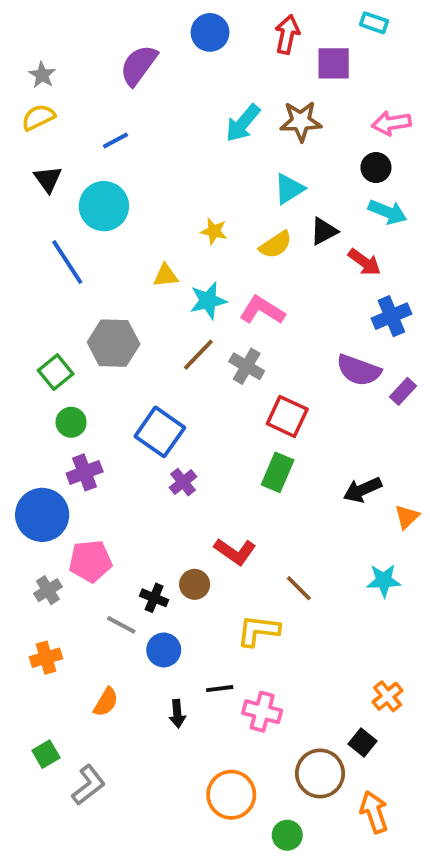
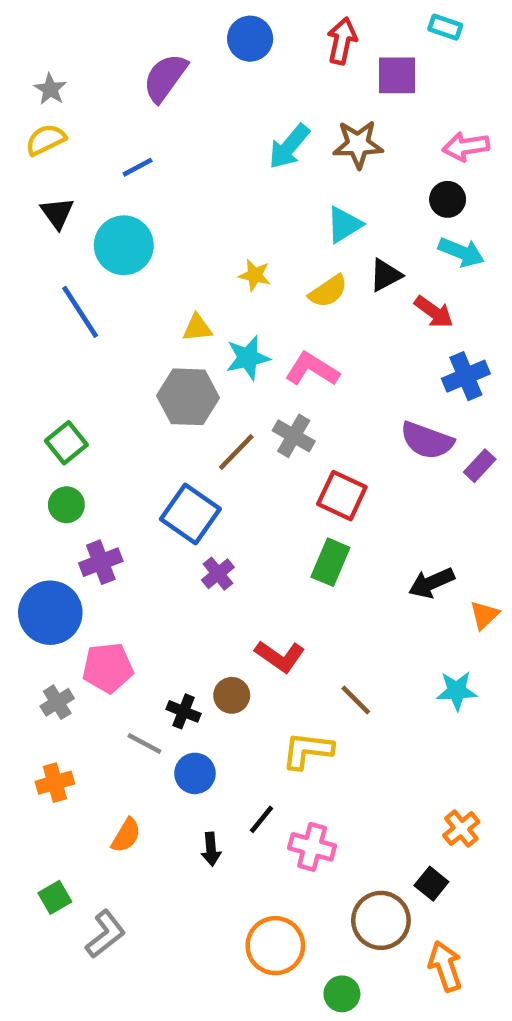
gray hexagon: (114, 343) -> (188, 397), moved
brown line: (198, 355) -> (236, 452), moved
green circle: (71, 422) -> (66, 505), moved
black line: (220, 689) -> (262, 819), turned -44

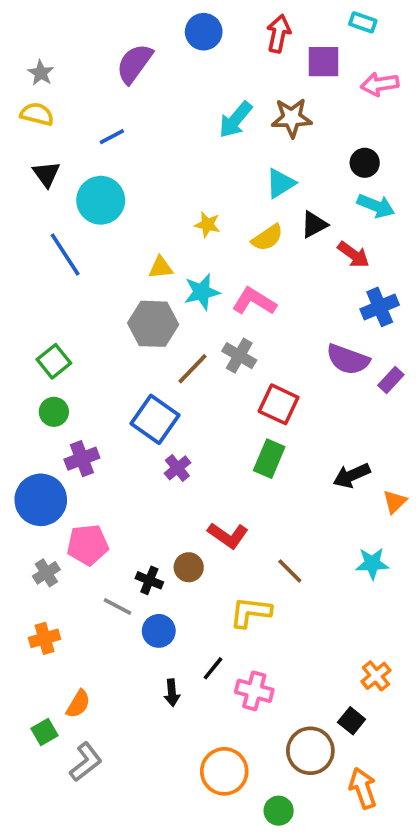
yellow semicircle: (46, 140) -> (37, 114), turned 40
pink arrow: (466, 147) -> (380, 84), moved
orange semicircle: (126, 835) -> (78, 704), moved

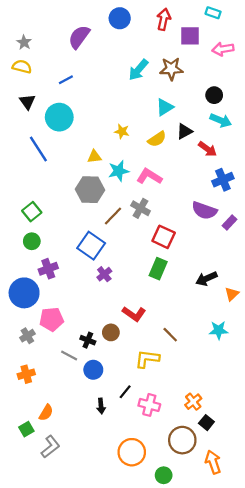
orange cross: (376, 676) -> (193, 402), moved

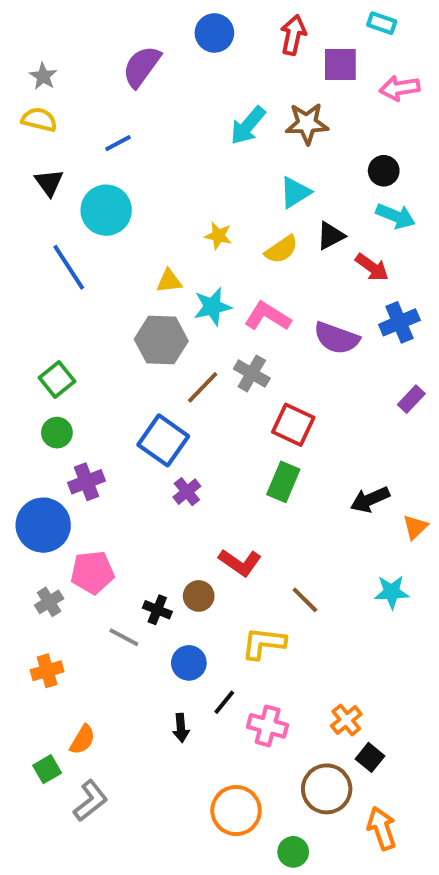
purple semicircle: (204, 210) -> (336, 338), moved
blue circle: (93, 370) -> (189, 663), moved

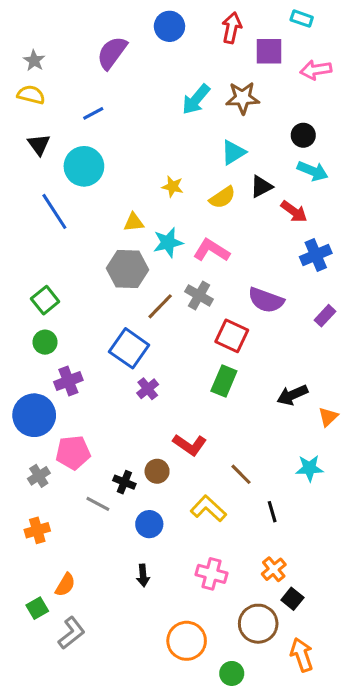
purple semicircle: (336, 338) -> (266, 300), moved
yellow L-shape: (264, 643) -> (208, 509), turned 36
black line: (224, 702) -> (272, 512), moved, turned -55

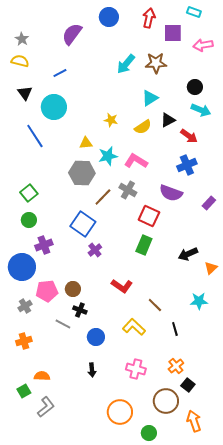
blue cross: (316, 255) -> (187, 165), moved
brown circle: (157, 471) -> (73, 289), moved
orange semicircle: (65, 585) -> (42, 376), turned -119

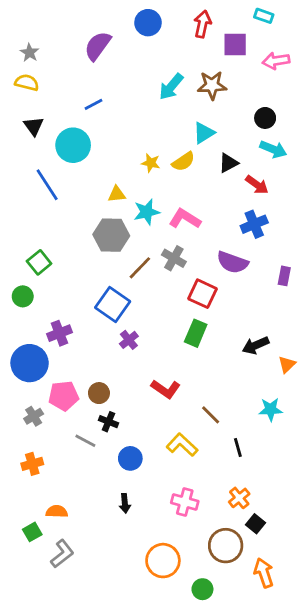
blue line: (60, 73) -> (94, 104), moved
yellow semicircle: (143, 127) -> (183, 162), moved
purple rectangle: (209, 203) -> (284, 276), turned -32
green circle: (29, 220) -> (23, 296), moved

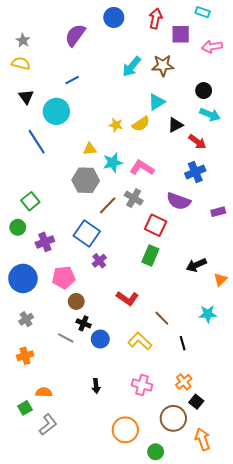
purple rectangle: (284, 276) -> (218, 212), turned 64
purple cross: (59, 333) -> (45, 242), moved
pink pentagon: (64, 396) -> (64, 277), moved
blue circle: (130, 458) -> (100, 339), moved

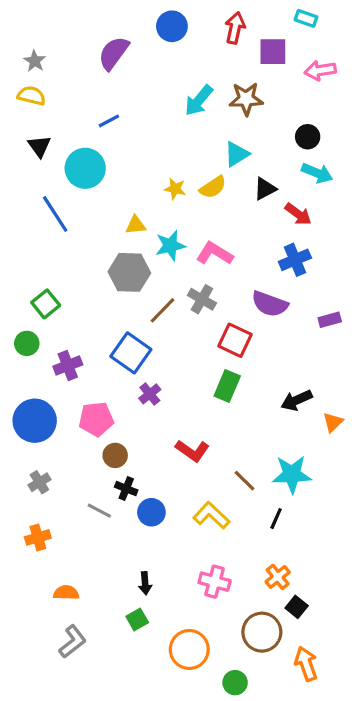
cyan star: (208, 314) -> (292, 474), moved, size x1.4
black line: (183, 343) -> (276, 519), turned 40
green square: (25, 408) -> (137, 619), moved

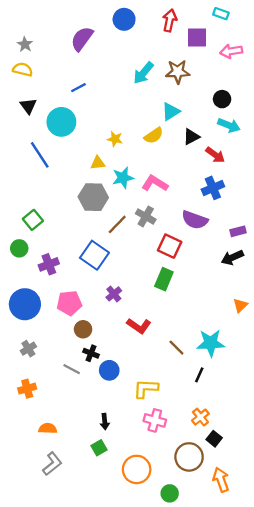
yellow star: (175, 189) -> (115, 139), moved
purple cross: (150, 394) -> (114, 294), moved
black arrow: (297, 400) -> (232, 257), moved
yellow L-shape: (211, 515) -> (146, 389), moved, turned -40

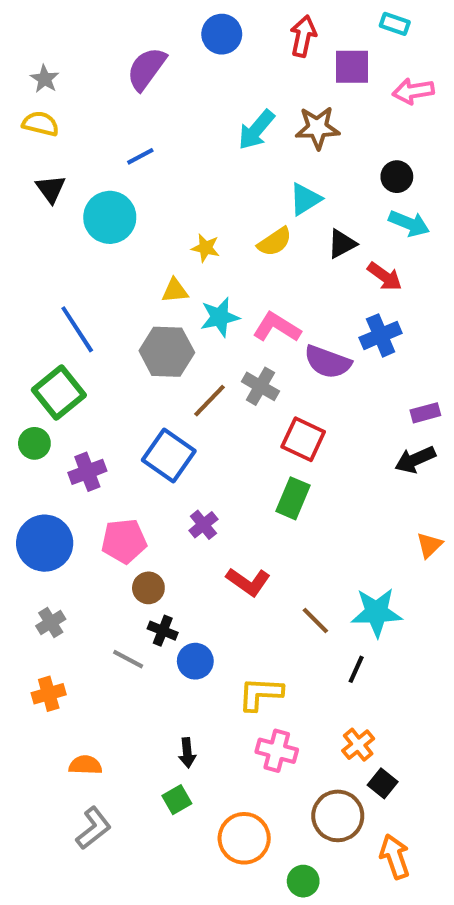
blue line: (40, 155) -> (77, 329), moved
green square: (33, 220) -> (59, 392), size x1.4
purple semicircle: (195, 220) -> (328, 362), moved

